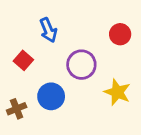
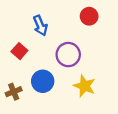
red circle: (120, 34) -> (89, 16), moved
yellow star: (117, 92) -> (84, 86), moved

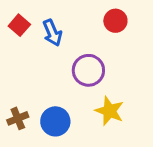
red square: (19, 51) -> (19, 25), moved
blue circle: (43, 81) -> (55, 121), moved

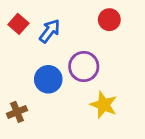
blue arrow: (52, 33) -> (50, 31), turned -120
blue circle: (55, 121) -> (48, 79), moved

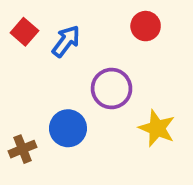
blue circle: (48, 79) -> (68, 128), moved
yellow star: (104, 105) -> (157, 128), moved

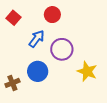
red circle: (146, 26) -> (52, 15), moved
blue arrow: (66, 41) -> (37, 39), moved

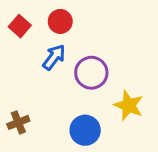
red circle: (52, 15) -> (60, 21), moved
blue circle: (38, 71) -> (85, 130), moved

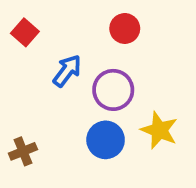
red circle: (60, 21) -> (125, 28), moved
blue circle: (85, 130) -> (106, 140), moved

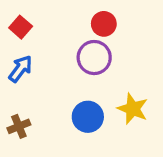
blue arrow: (67, 71) -> (21, 69), moved
purple circle: (113, 90) -> (94, 58), moved

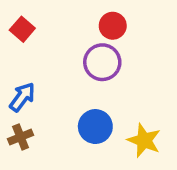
blue arrow: (21, 69) -> (22, 97), moved
yellow star: (133, 109) -> (144, 140), moved

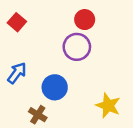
blue circle: (95, 127) -> (55, 87), moved
brown cross: (21, 137) -> (38, 115), moved, turned -36

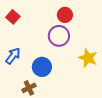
yellow star: (108, 106) -> (88, 58), moved
brown cross: (38, 115) -> (29, 88), turned 32

